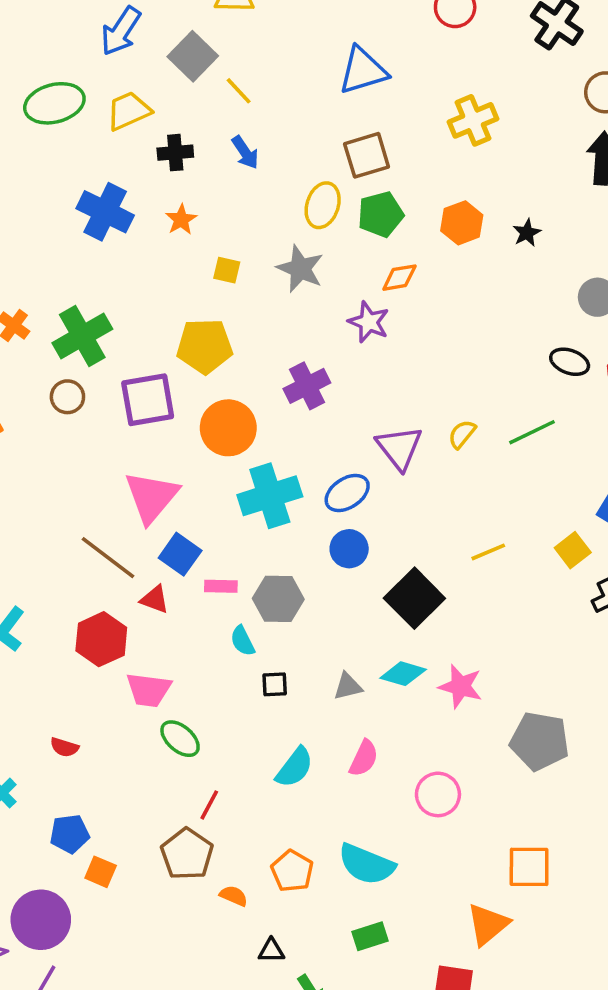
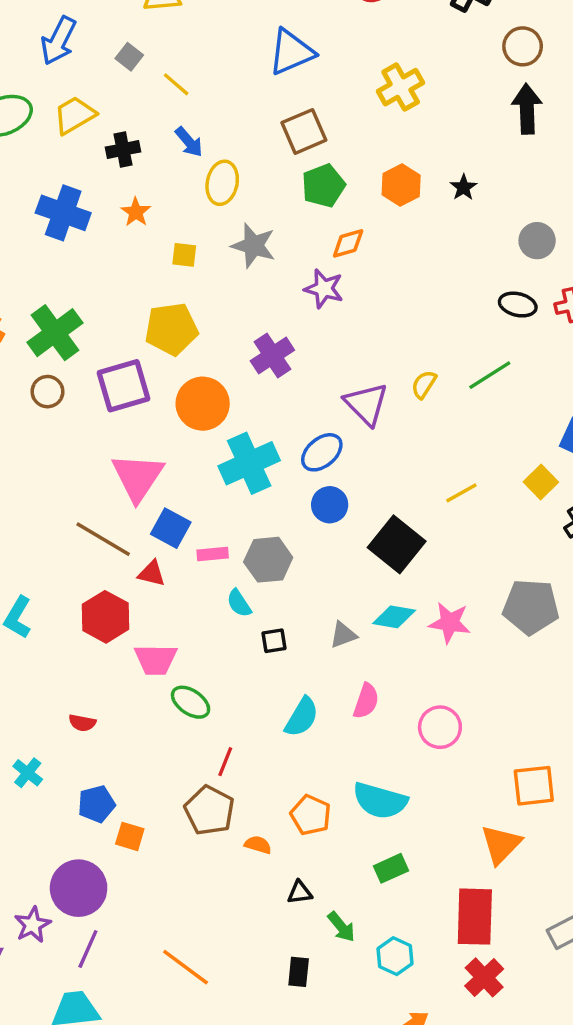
gray square: (193, 56) -> (129, 57), size x0.6
yellow ellipse: (323, 205) -> (222, 183), moved
gray pentagon: (540, 741) -> (531, 607), moved

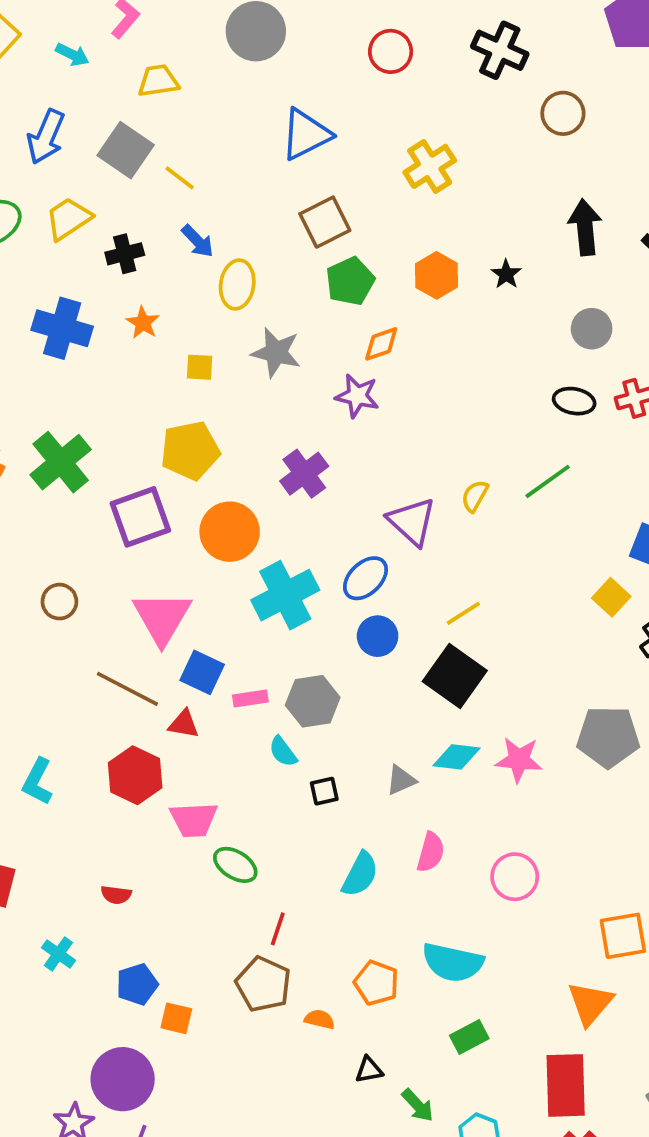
gray square: (129, 57) -> (126, 150), size x1.8
black arrow: (527, 109) -> (585, 227), moved
brown circle: (47, 392) -> (59, 602), moved
yellow line: (461, 493) -> (463, 613), moved

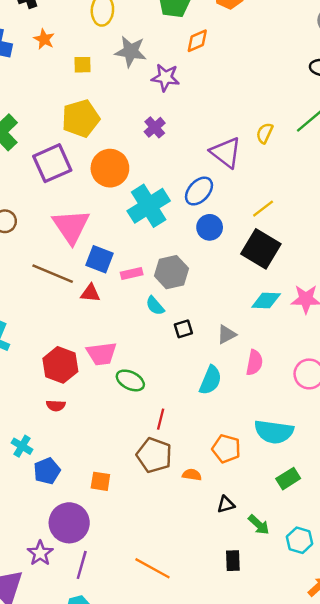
purple star: (357, 396) -> (165, 77), moved
purple cross: (304, 474) -> (155, 127), size x0.7
red hexagon: (135, 775) -> (60, 365), moved
gray triangle: (401, 780) -> (227, 334), moved
blue pentagon: (137, 984) -> (47, 471), moved

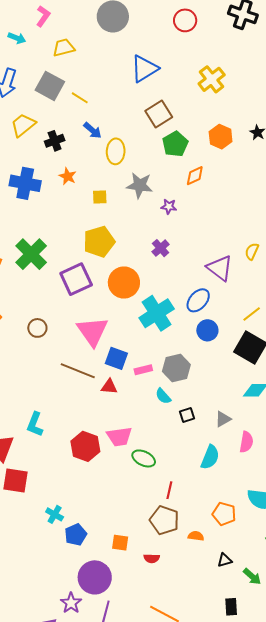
purple star: (165, 77) -> (169, 207), size x0.7
red semicircle: (56, 406) -> (152, 558), moved

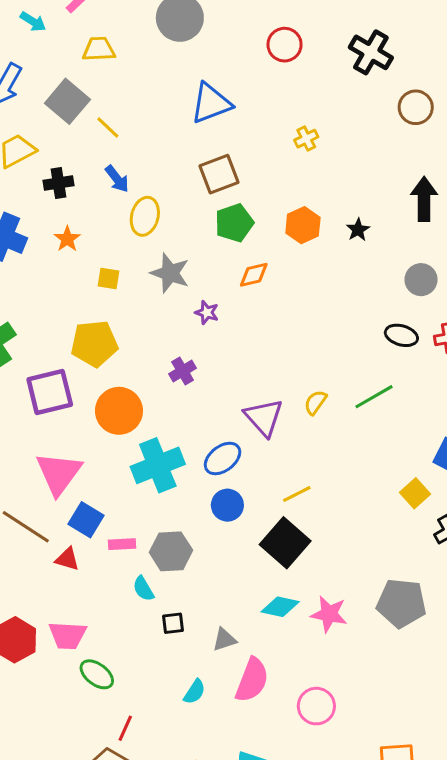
yellow cross: (212, 79) -> (306, 139), size x0.6
pink semicircle: (246, 442) -> (252, 680), size x1.4
cyan semicircle: (210, 457) -> (195, 692), size x0.7

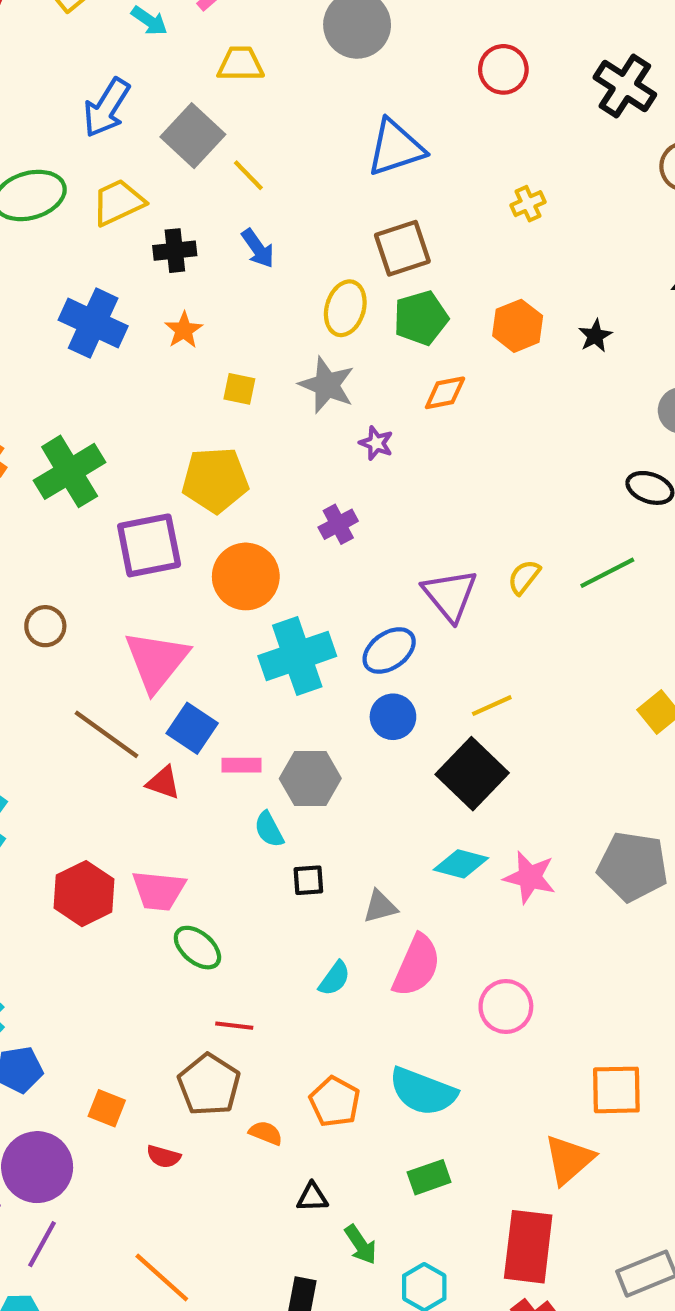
yellow ellipse: (145, 216) -> (345, 308), moved
red line: (125, 728) -> (234, 1026), turned 70

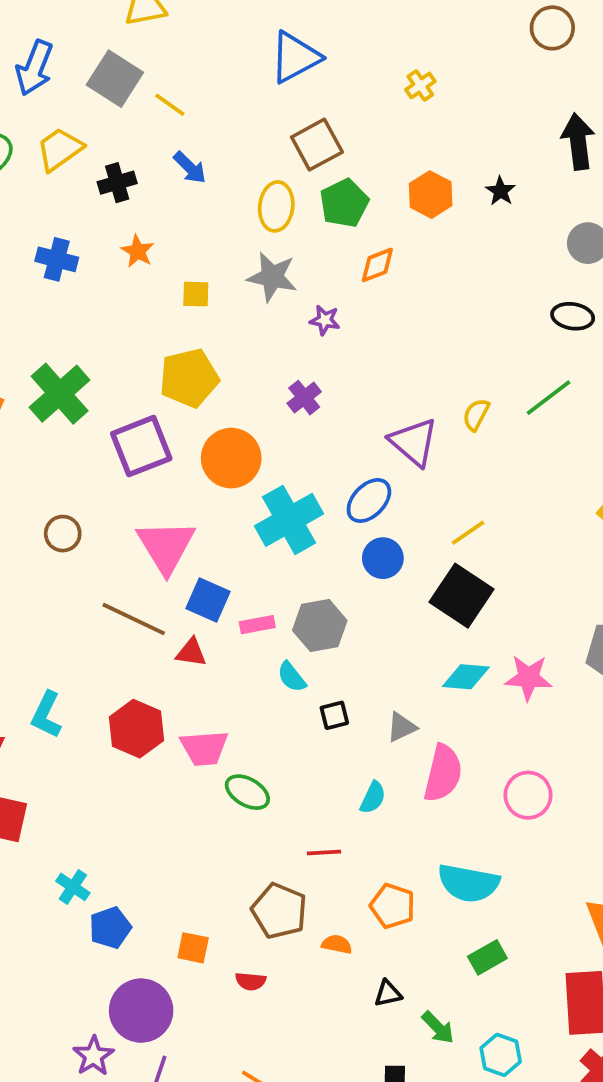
blue cross: (93, 323) -> (57, 259), size x0.7
red hexagon: (84, 894) -> (136, 729), moved
red line: (234, 1026) -> (324, 853), moved

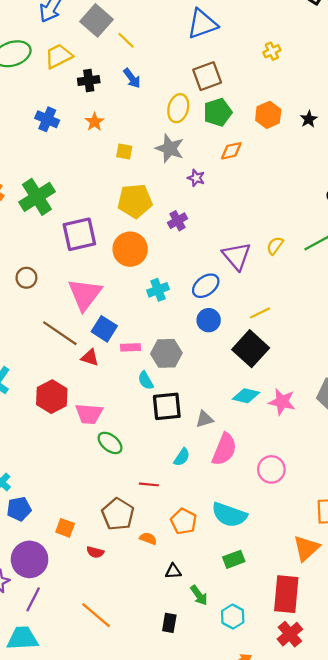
yellow pentagon: (189, 378) -> (135, 201), moved
cyan cross: (289, 520) -> (158, 290), size x0.6
black square: (334, 715) -> (167, 406), size x1.8

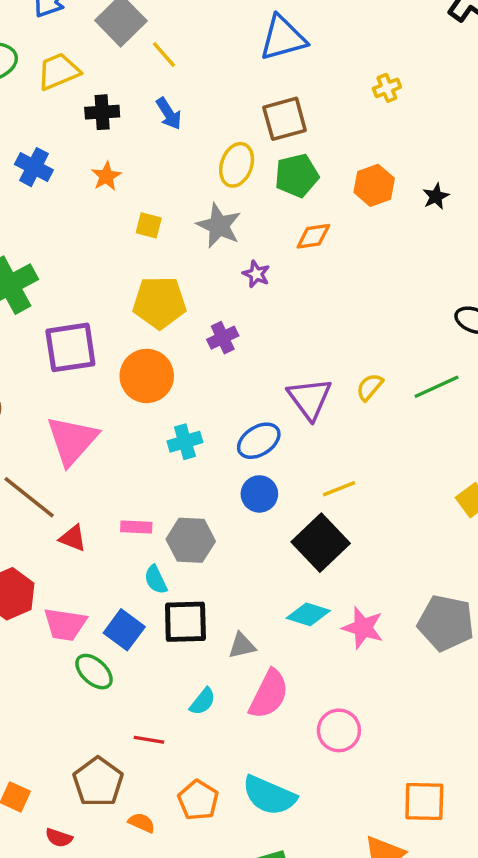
blue square: (104, 329) -> (124, 630), moved

